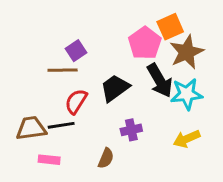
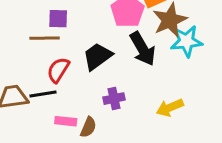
purple square: (76, 51) -> (58, 19), turned 36
cyan star: (187, 94) -> (186, 41), moved
pink rectangle: (49, 160) -> (66, 121), moved

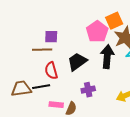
black arrow: (143, 49) -> (107, 57), turned -145
red semicircle: (58, 70) -> (51, 71), turned -48

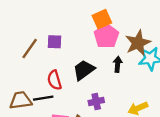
orange square: (114, 21) -> (102, 19), moved
brown line: (42, 50) -> (30, 48), moved, turned -54
black arrow: (107, 57) -> (118, 64), size x0.6

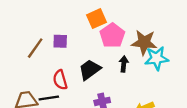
orange square: (102, 19) -> (96, 19), moved
brown star: (138, 43) -> (144, 42), turned 30

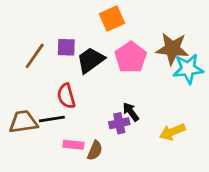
pink pentagon: (112, 36) -> (131, 57), moved
black arrow: (124, 64) -> (131, 112), moved, turned -42
black trapezoid: (90, 70) -> (91, 60), moved

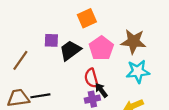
brown line: (35, 56) -> (20, 60), moved
cyan star: (188, 69) -> (138, 71), moved
red semicircle: (66, 96) -> (91, 78), moved

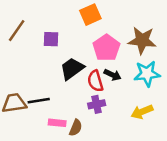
black trapezoid: (70, 50) -> (72, 69), moved
brown line: (20, 60) -> (17, 31), moved
black arrow: (101, 90) -> (113, 75), moved, turned 152

